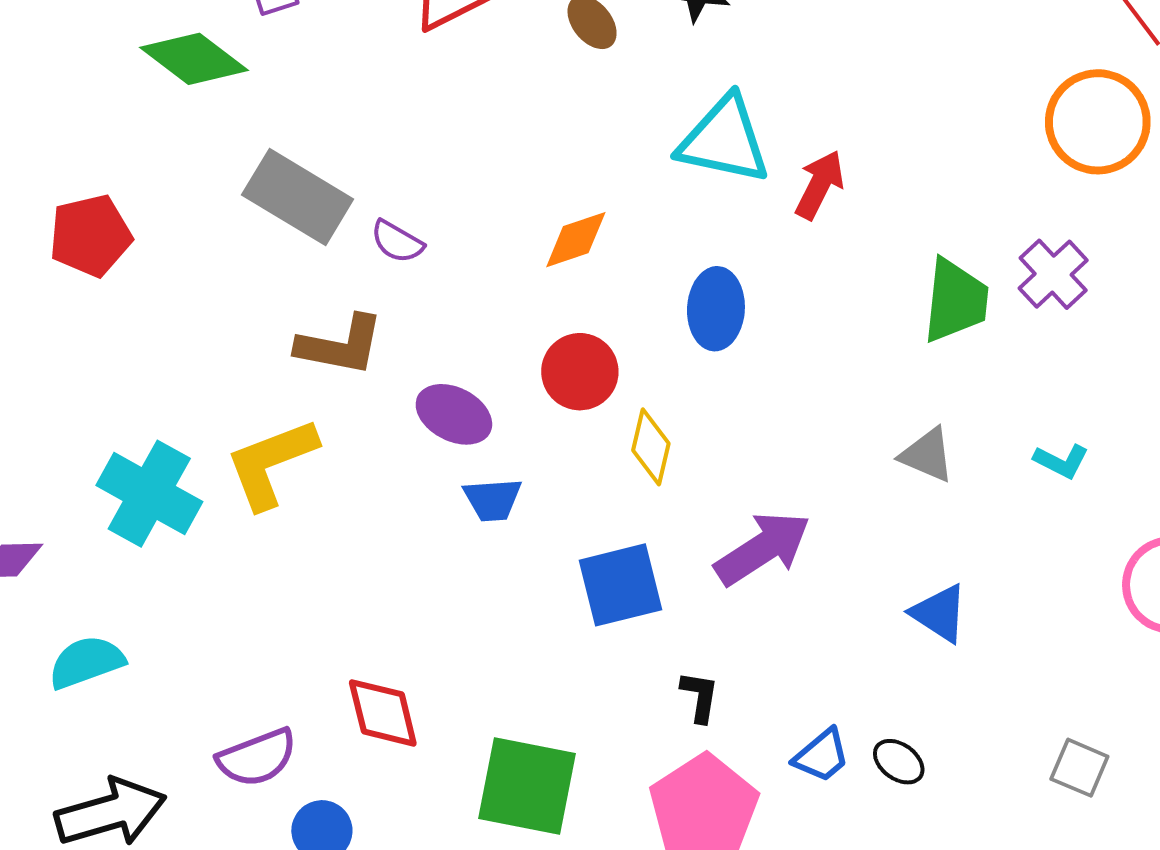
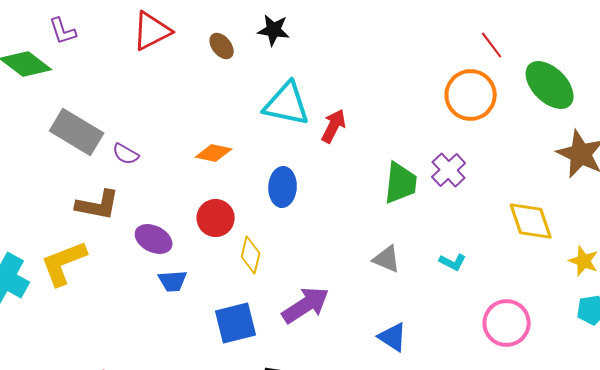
orange diamond: (576, 240) -> (214, 153), turned 30

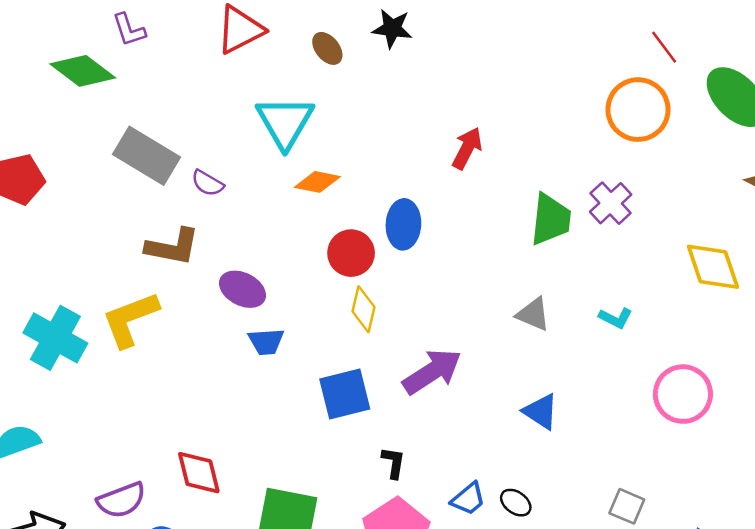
cyan triangle: (287, 104) -> (285, 122), moved, turned 48
red circle: (216, 218) -> (351, 253), moved

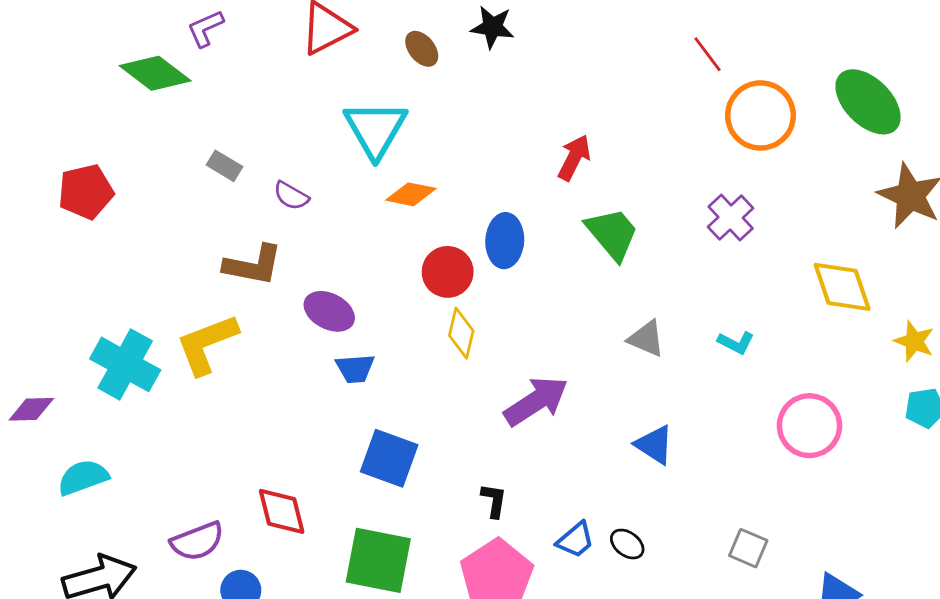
purple L-shape: (129, 30) -> (205, 28), turned 84
red line: (664, 47) -> (707, 54), moved
gray rectangle: (146, 156) -> (224, 166), size x0.5
green trapezoid: (551, 219) -> (612, 234), moved, turned -46
blue square: (345, 394) -> (389, 458), moved, turned 34

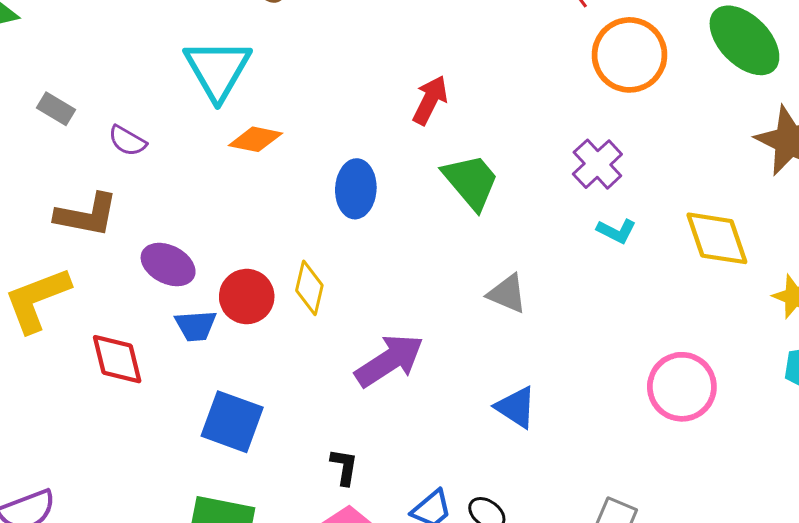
red circle: (448, 272) -> (247, 297), moved
cyan L-shape: (736, 343) -> (616, 231), moved
red diamond: (282, 511) -> (117, 359), moved

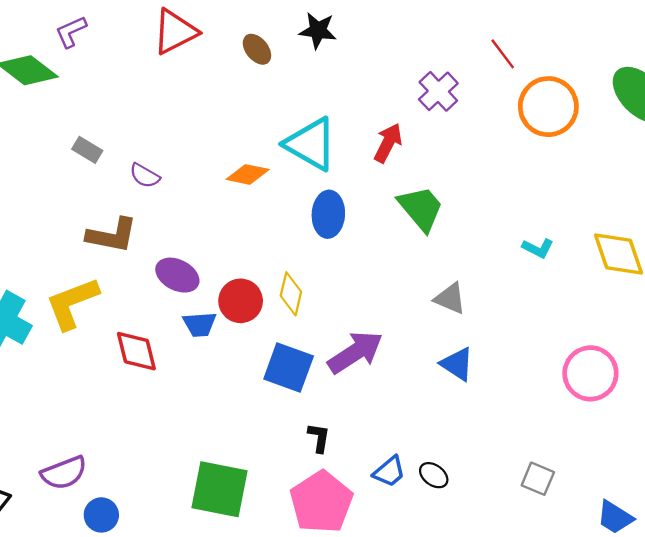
cyan triangle: (218, 69) -> (311, 144), moved, turned -30
purple cross: (597, 164) -> (438, 91), moved
blue triangle: (516, 407) -> (457, 364), moved
blue square: (232, 422) -> (289, 368), moved

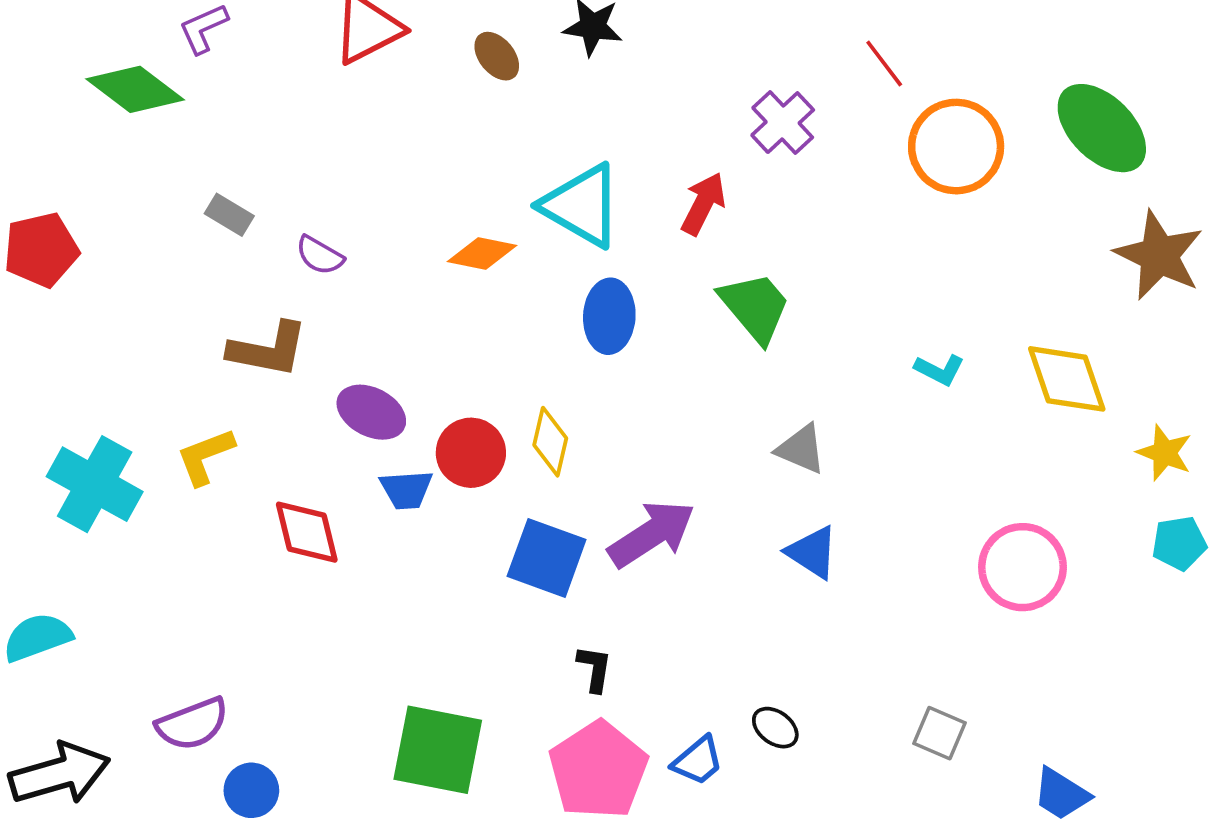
yellow L-shape: (72, 303) -> (205, 456), size x0.7
blue trapezoid: (389, 472) -> (698, 761), moved

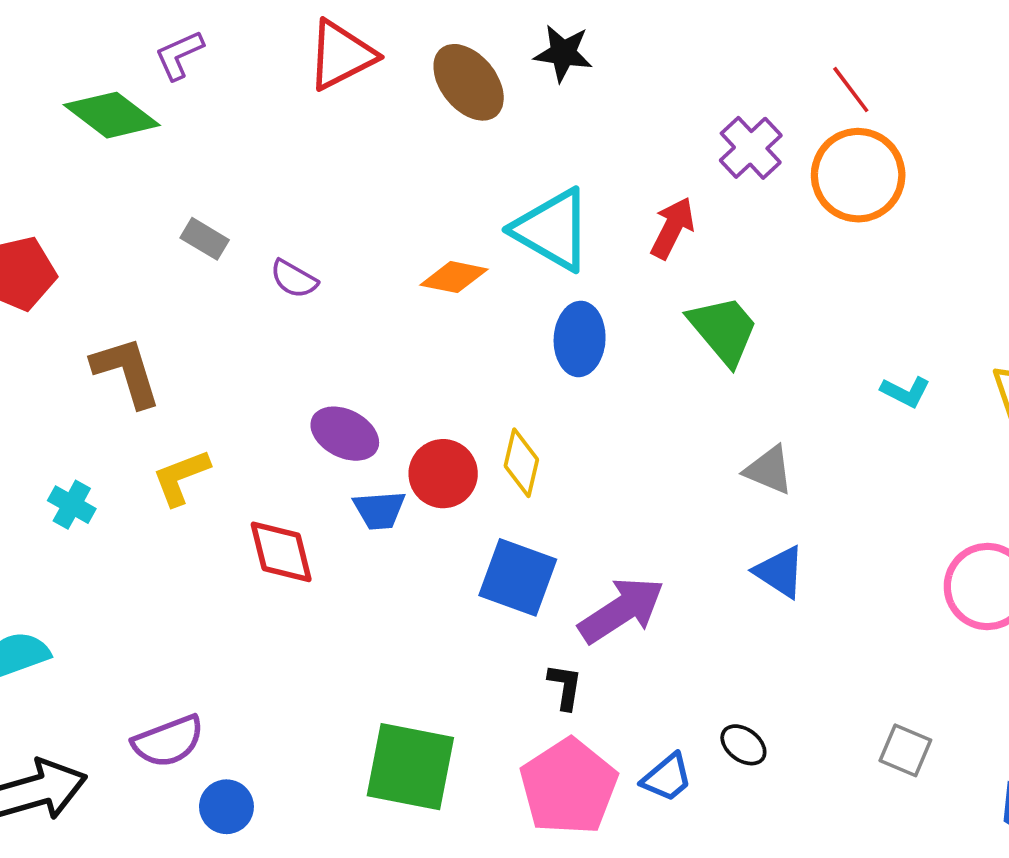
brown ellipse: (497, 56) -> (469, 82), size x1.6
orange circle: (956, 147) -> (858, 175), moved
brown L-shape: (268, 349) -> (126, 372), moved, turned -118
cyan cross: (95, 484) -> (72, 505), size x0.5
purple arrow: (652, 534) -> (621, 610), moved

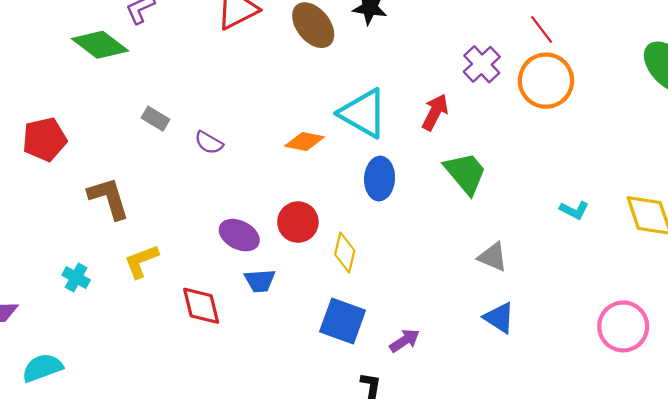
red circle: (443, 474) -> (298, 222), moved
purple arrow: (621, 610) -> (405, 341), size x0.6

